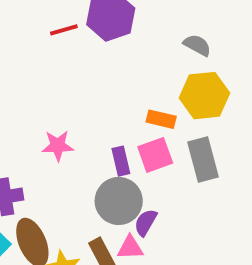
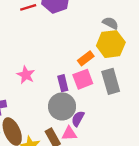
gray semicircle: (197, 45) -> (110, 23), moved
orange rectangle: (161, 119) -> (86, 58), turned -49
pink star: (58, 146) -> (26, 75), turned 30

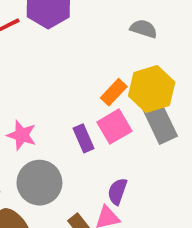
yellow hexagon: (111, 44) -> (152, 89), moved
gray circle: (62, 106) -> (39, 183), moved

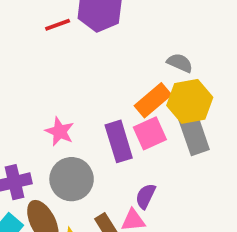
gray semicircle: (144, 29) -> (180, 63), moved
orange rectangle: (114, 92) -> (153, 100), size x1.4
purple rectangle: (83, 138) -> (119, 141), size x1.5

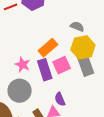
orange rectangle: (153, 100) -> (48, 48), moved
pink star: (60, 131) -> (23, 65), moved
purple semicircle: (146, 196) -> (60, 99), turned -48

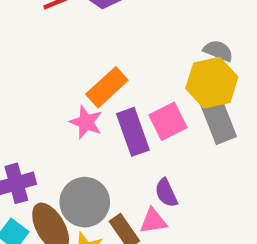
gray semicircle: (77, 27) -> (218, 51), moved
orange rectangle: (48, 48) -> (107, 87), moved
gray circle: (20, 91) -> (85, 202), moved

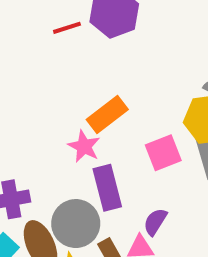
purple rectangle: (133, 132) -> (107, 188), moved
purple semicircle: (166, 193) -> (155, 222), turned 52

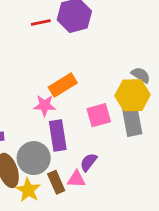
pink star: (84, 146) -> (45, 105), turned -30

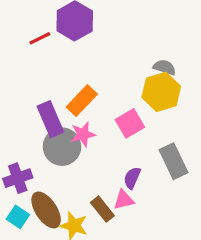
pink star: (45, 105) -> (83, 134), moved
gray rectangle: (132, 121) -> (173, 161), moved
purple rectangle: (58, 136) -> (50, 119), moved
gray circle: (34, 158) -> (62, 147), moved

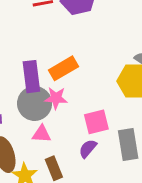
pink square: (130, 123) -> (96, 122), moved
pink triangle: (124, 200) -> (42, 134), moved

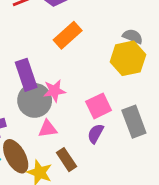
orange rectangle: (64, 68) -> (68, 35), moved

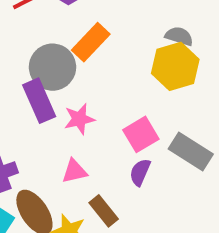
gray circle: (35, 100) -> (52, 67), moved
gray rectangle: (134, 122) -> (191, 151), turned -32

